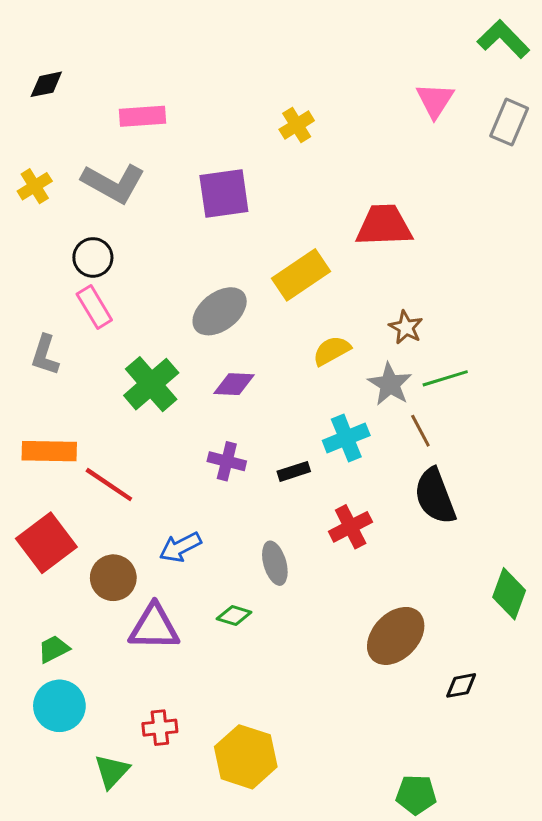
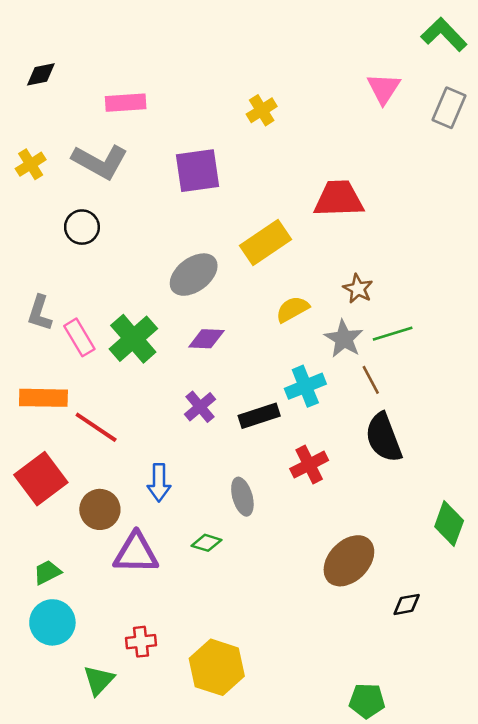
pink rectangle: (94, 307) -> (79, 337), moved
purple cross: (227, 461) -> (200, 407), turned 36
black rectangle: (294, 471) -> (259, 416), size x1.4
blue arrow: (180, 547) -> (159, 483), turned -63

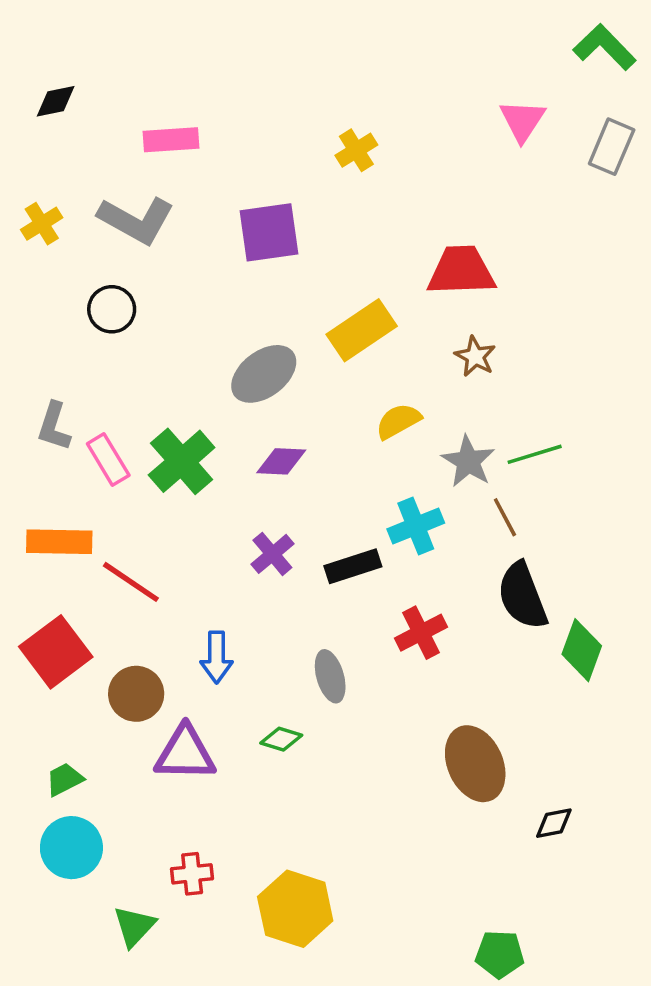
brown star: (358, 289) -> (475, 356), moved
green diamond: (449, 524) -> (582, 650), moved
brown ellipse: (349, 561) -> (475, 764), turned -68

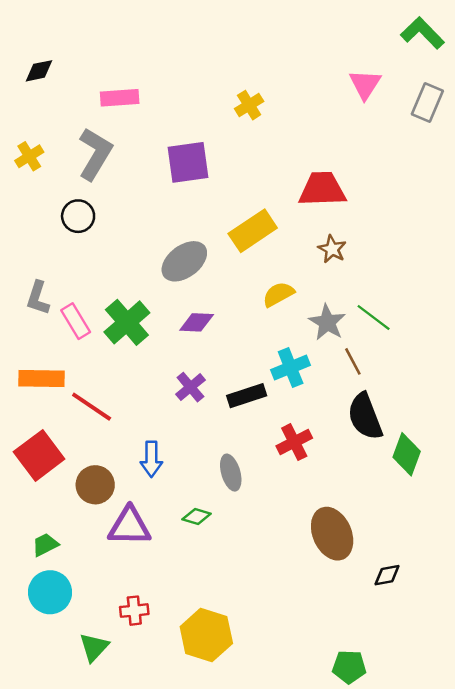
gray L-shape: (136, 220) -> (95, 154), turned -88
green line: (535, 454) -> (374, 317), turned 54

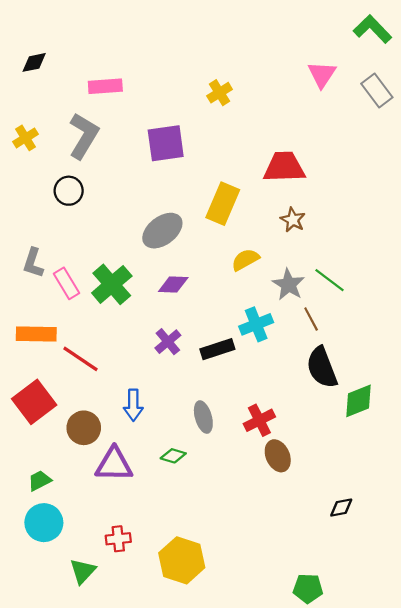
gray rectangle: (427, 103) -> (377, 91), turned -60
yellow rectangle: (253, 231) -> (223, 204), turned -33
red cross: (294, 442) -> (259, 420), moved
green diamond: (407, 454) -> (359, 401), turned 48
brown ellipse: (332, 534) -> (278, 456), moved, size x0.7

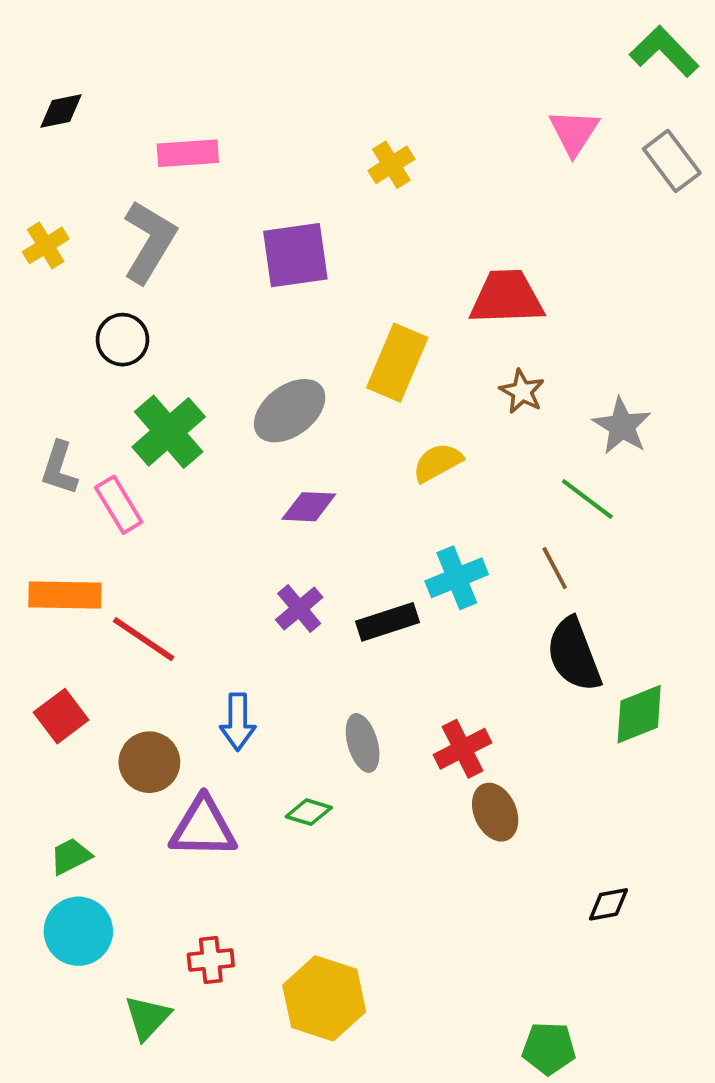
green cross: (112, 284) -> (169, 432), moved
gray star: (288, 284) -> (622, 426), moved
red square: (34, 402) -> (61, 716), size x0.7

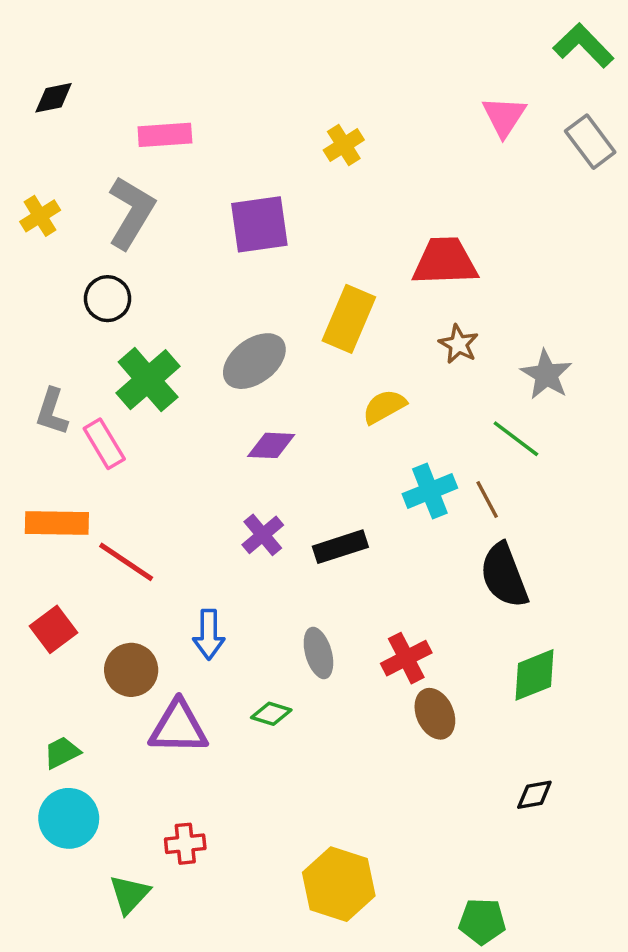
cyan cross: (457, 578) -> (430, 491), moved
green diamond: (639, 714) -> (534, 675), moved
yellow hexagon: (324, 998) -> (339, 884), moved

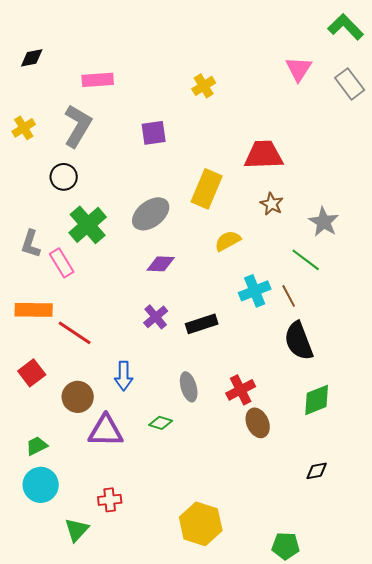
purple square: (259, 224) -> (154, 133), size x0.7

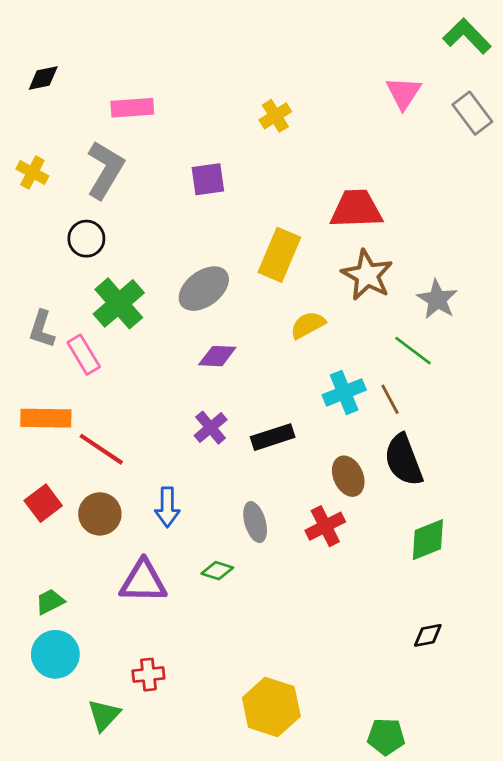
yellow cross: (24, 128) -> (32, 172), turned -30
brown star: (272, 204) -> (367, 275), size x1.6
brown circle: (78, 397) -> (100, 514), moved
brown ellipse: (258, 423) -> (348, 476), moved

